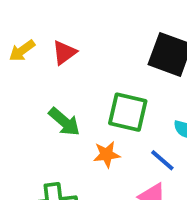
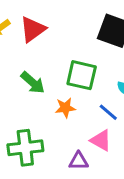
red triangle: (64, 53) -> (33, 29), size x1.4

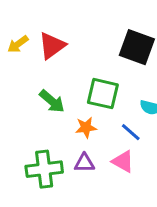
purple triangle: (79, 161) -> (84, 163), moved

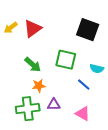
orange star: (86, 128) -> (39, 86), moved
pink triangle: (123, 161) -> (83, 114), moved

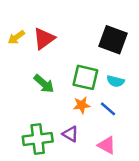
cyan semicircle: (97, 69) -> (116, 81), moved
orange star: (39, 86) -> (82, 105), moved
purple triangle: (54, 105) -> (70, 134), turned 32

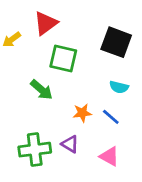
red triangle: (44, 39) -> (46, 23), moved
green square: (85, 77) -> (63, 59), moved

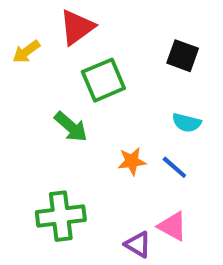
black square: (116, 42) -> (183, 56), size x0.7
green square: (63, 59) -> (103, 80), turned -36
purple triangle: (70, 144) -> (138, 244), moved

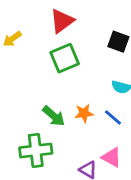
red triangle: (77, 27) -> (62, 21), moved
green arrow: (71, 127) -> (54, 116), moved

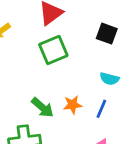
blue line: (113, 117) -> (101, 109), turned 72

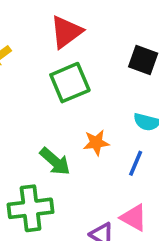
orange star: (73, 105) -> (96, 143), moved

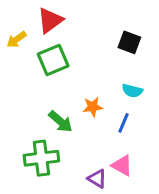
red triangle: (66, 32) -> (50, 20), moved
green square: (70, 83) -> (53, 60), moved

